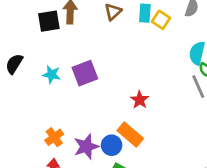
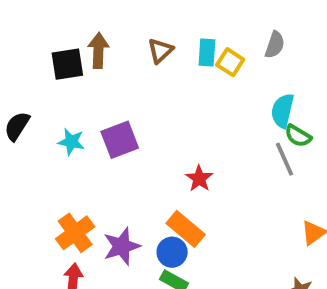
orange cross: (54, 137) -> (75, 233), size x1.4
blue circle: (112, 145) -> (172, 252), moved

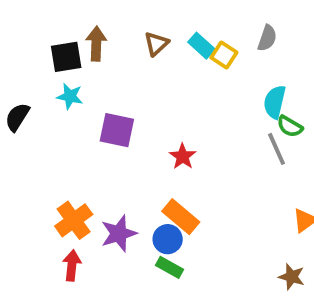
cyan rectangle: (207, 53) -> (201, 46), turned -52
purple square: (120, 140) -> (117, 130), turned 33
cyan star: (71, 142) -> (70, 96), moved
red star: (199, 178) -> (183, 156), moved

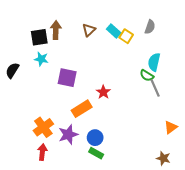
green semicircle: (290, 126) -> (147, 76), moved
orange rectangle: (181, 217) -> (82, 109), moved, turned -72

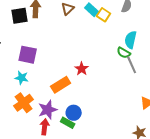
cyan star: (41, 59) -> (22, 78), moved
purple square: (67, 78) -> (28, 55), moved
red arrow: (42, 152) -> (45, 127), moved
green rectangle: (96, 153) -> (68, 123), moved

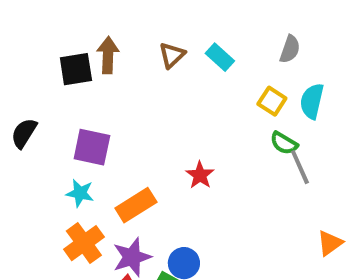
yellow square: (104, 15) -> (272, 101), moved
cyan semicircle: (131, 40) -> (312, 101), moved
orange rectangle: (61, 85) -> (136, 205), moved

